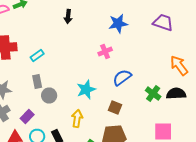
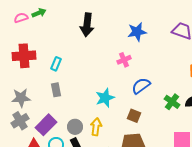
black arrow: (68, 16) -> (87, 25), size x1.6
cyan rectangle: (37, 56) -> (56, 64), turned -32
gray circle: (49, 96) -> (75, 127), moved
purple rectangle: (27, 116) -> (46, 125), size x1.5

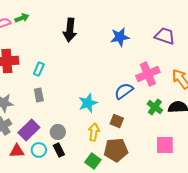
pink cross: (124, 60) -> (148, 74), moved, size x1.6
yellow arrow: (96, 127) -> (94, 132), moved

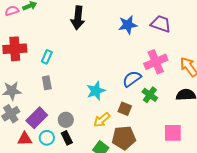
purple trapezoid: (165, 36) -> (161, 24), moved
green cross: (155, 107) -> (150, 95), moved
yellow arrow: (94, 132) -> (102, 120), turned -138

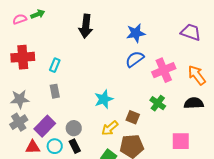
purple trapezoid: (161, 24) -> (191, 32), moved
blue semicircle: (132, 79) -> (135, 59), moved

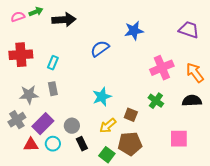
black arrow: (86, 26) -> (64, 20), moved, turned -100
blue semicircle: (135, 59) -> (100, 49), moved
gray star: (20, 99) -> (29, 95), moved
black rectangle: (75, 146) -> (82, 144), moved

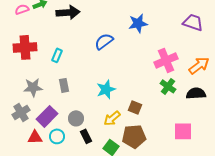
orange arrow: (195, 73) -> (199, 65), turned 90
gray rectangle: (53, 89) -> (64, 85), moved
green cross: (156, 101) -> (168, 86), moved

